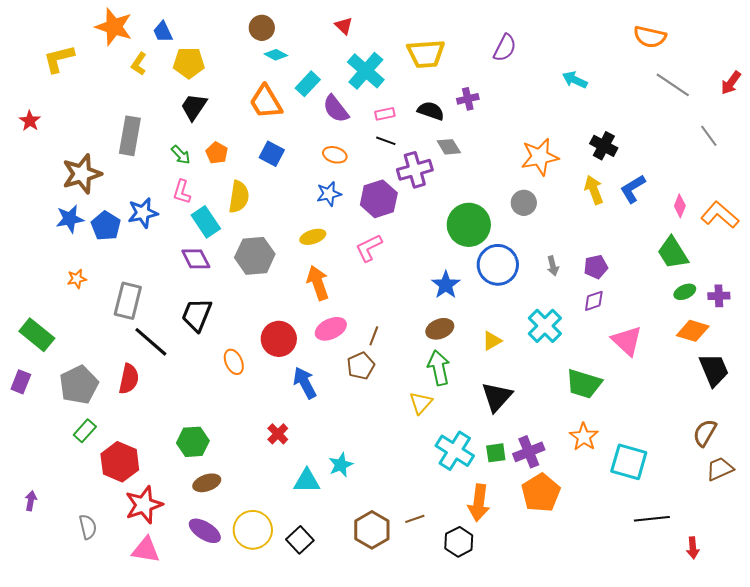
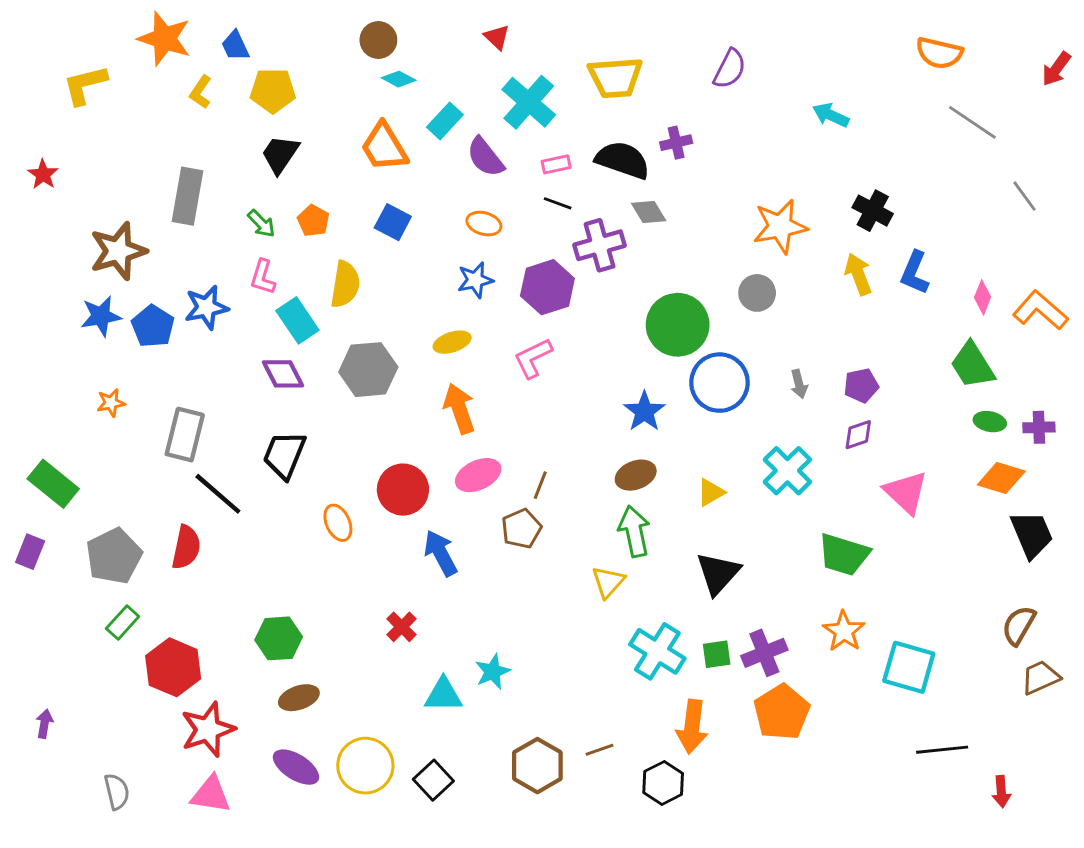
red arrow: (731, 83) -> (1056, 69), moved
black semicircle: (431, 111) -> (623, 160), size x1.4
blue L-shape: (633, 189) -> (915, 273), turned -36
green ellipse: (685, 292) -> (990, 422), turned 35
gray semicircle: (88, 527) -> (117, 792), moved

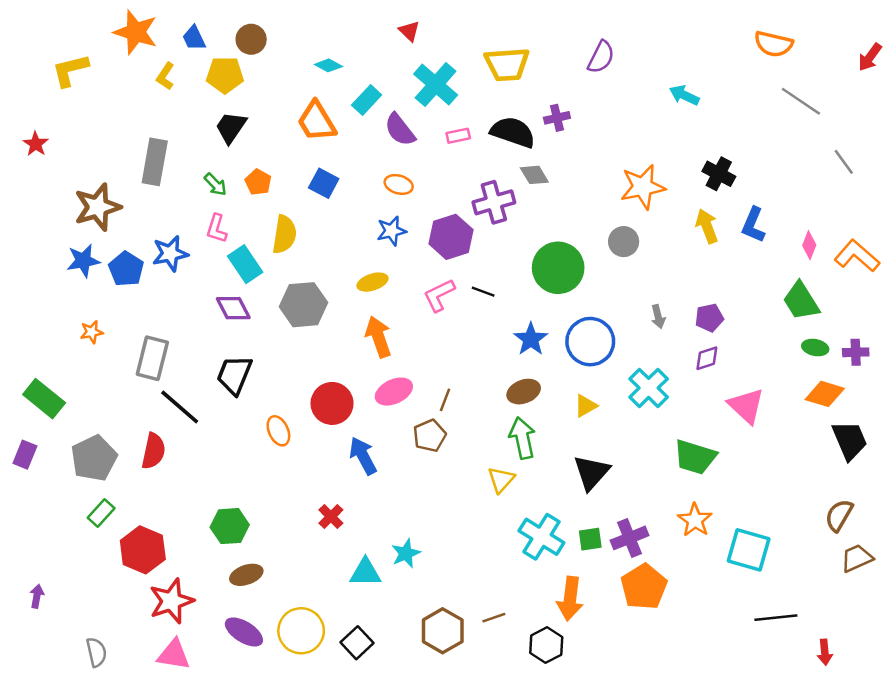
brown circle: (378, 40) -> (251, 39), moved
black line: (558, 203) -> (483, 292), moved
blue circle: (719, 383) -> (590, 342), moved

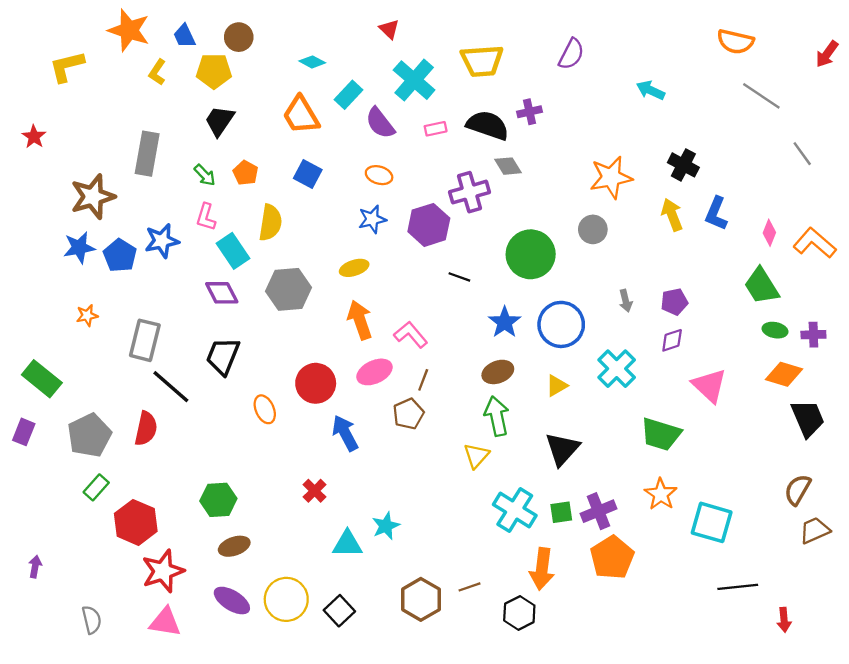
pink L-shape: (439, 295) -> (411, 335), moved, turned 76

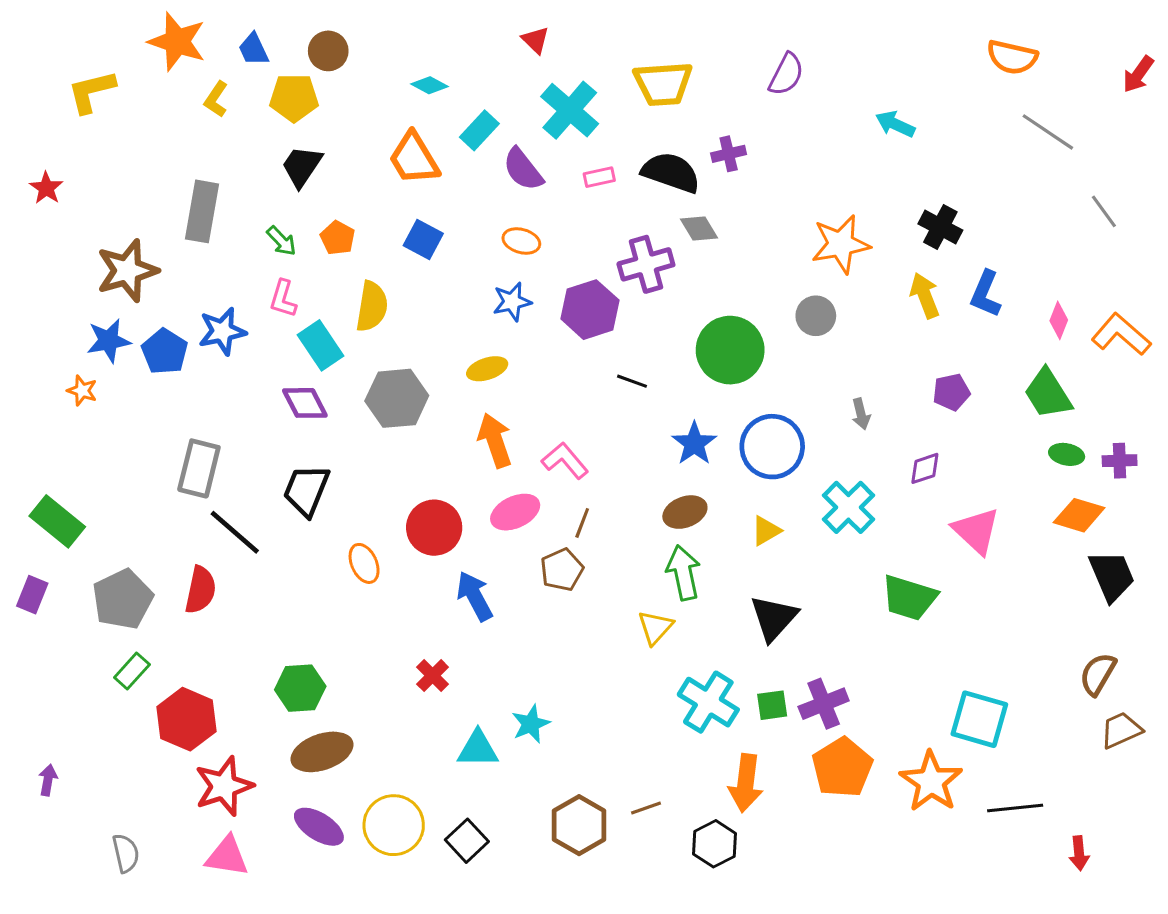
purple pentagon: (674, 302) -> (951, 392), moved
orange star: (87, 315) -> (82, 391), moved, turned 30
orange star: (661, 494) -> (931, 782), moved, size x1.4
brown ellipse: (234, 546) -> (322, 752), size x1.4

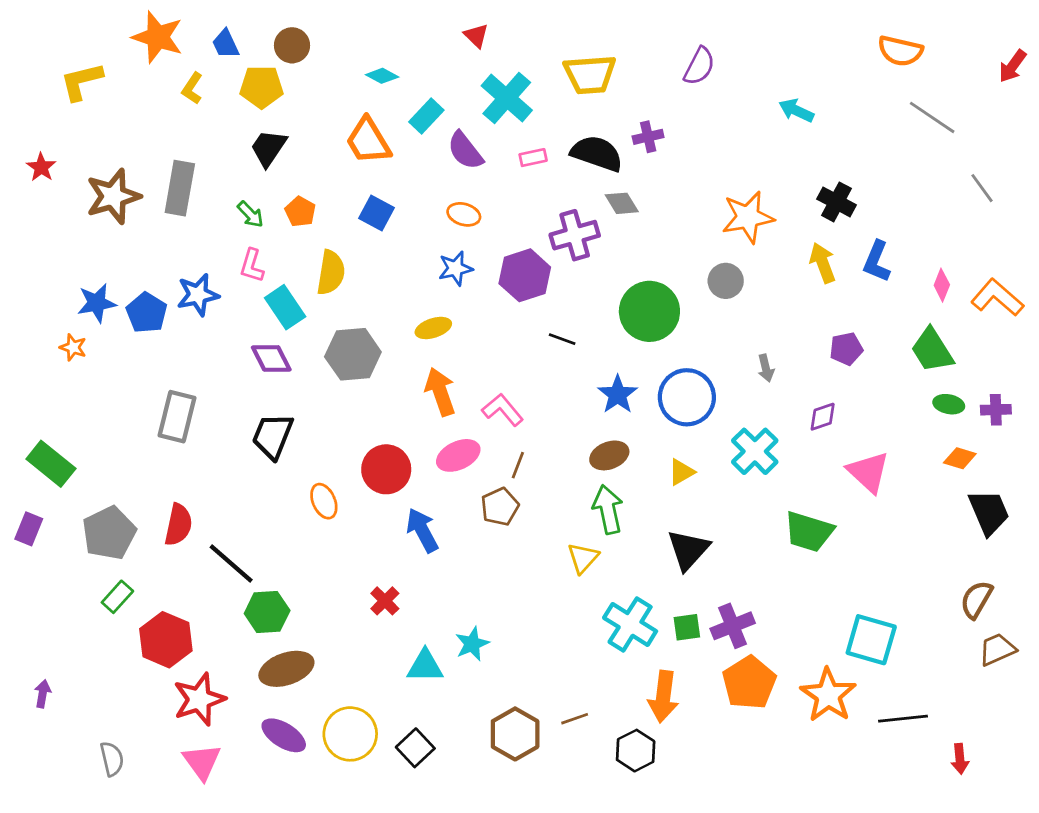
brown star: (127, 271) -> (113, 196), moved
orange diamond: (1079, 515) -> (960, 458), size x0.7
black line: (235, 532) -> (231, 564), moved
pink triangle: (227, 856) -> (202, 762), turned 45

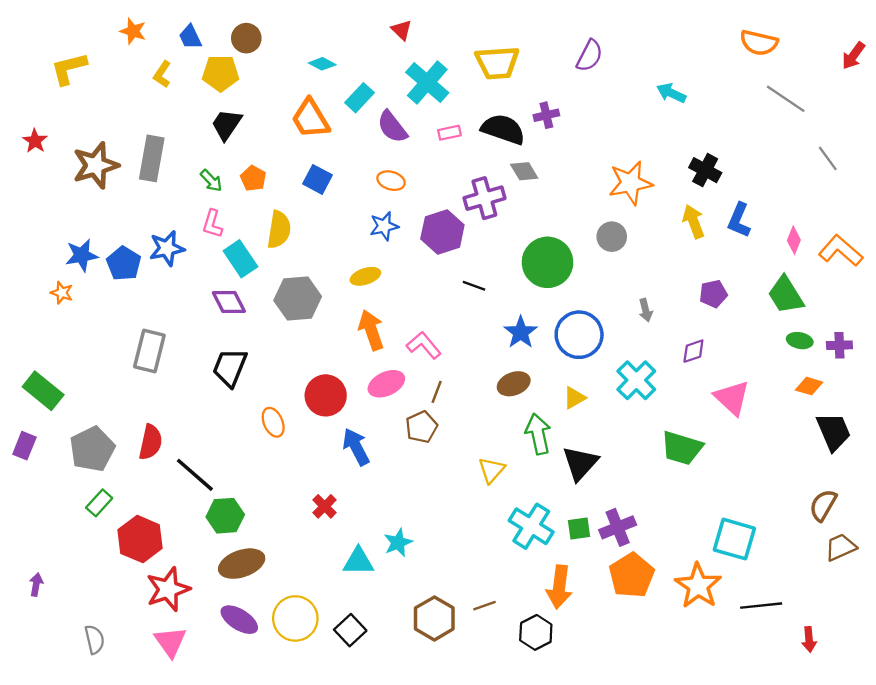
orange star: (158, 37) -> (133, 31), size x0.6
green arrow: (608, 509) -> (538, 434), moved

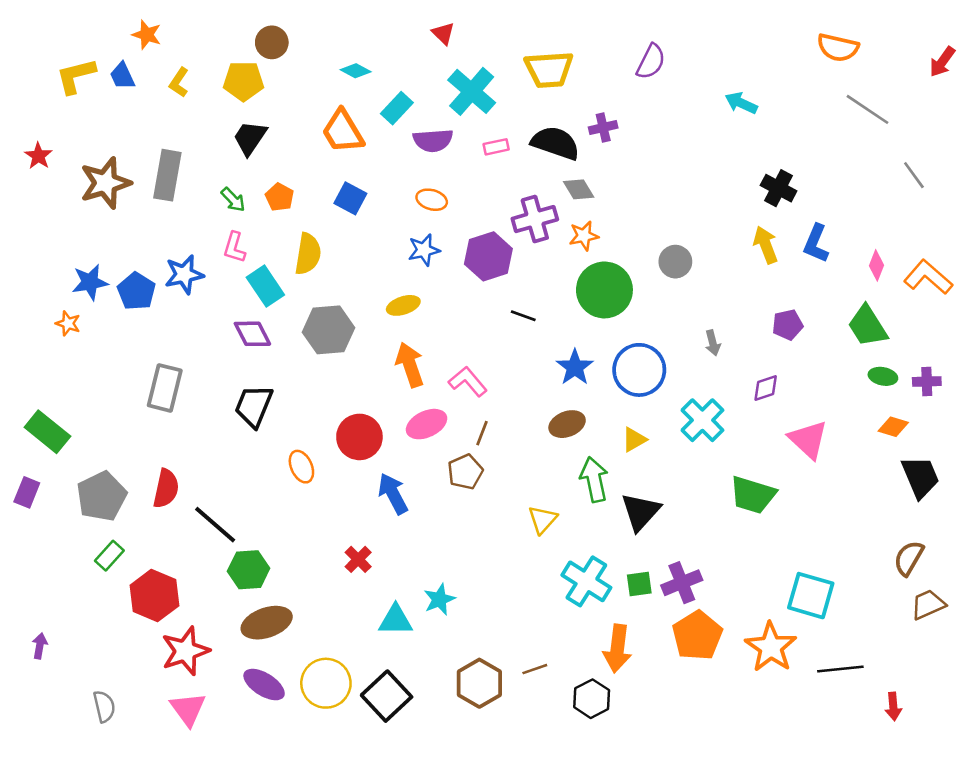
blue trapezoid: (190, 37) -> (122, 76), moved
purple semicircle: (392, 127) -> (433, 140), turned -56
orange star: (630, 183) -> (584, 236), moved, size x0.6
black square: (350, 630) -> (387, 696), size x1.4

